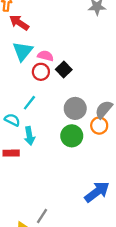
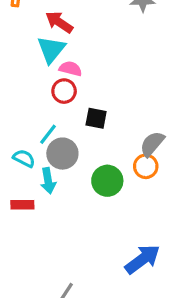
red arrow: (19, 23) -> (59, 22), moved
cyan triangle: (23, 51) -> (51, 49), moved
black square: (64, 70) -> (96, 118), moved, turned -35
gray circle: (75, 108) -> (62, 154), moved

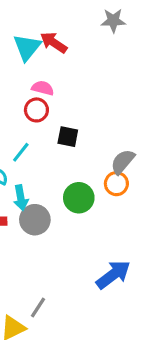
red arrow: (59, 22) -> (54, 43), moved
cyan triangle: (51, 49) -> (27, 47), moved
gray circle: (62, 154) -> (35, 220), moved

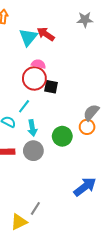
red circle: (36, 110) -> (34, 78), size x1.5
black square: (68, 137) -> (51, 87), moved
cyan arrow: (21, 198) -> (32, 128), moved

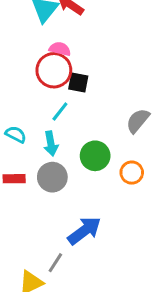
cyan line: (24, 106) -> (60, 111), moved
orange circle: (87, 127) -> (132, 173), moved
blue arrow: (85, 187) -> (84, 231), moved

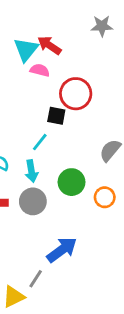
pink semicircle: (60, 49) -> (40, 70), moved
red circle: (54, 70) -> (76, 94), moved

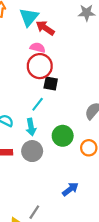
cyan triangle: (26, 50) -> (29, 17), moved
red circle: (76, 94) -> (40, 66), moved
blue arrow: (62, 250) -> (70, 189), moved, size x0.7

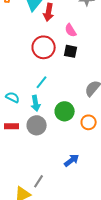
red arrow: (45, 28) -> (49, 12), turned -114
pink semicircle: (38, 48) -> (71, 30), moved, turned -136
black square: (51, 84) -> (71, 51), moved

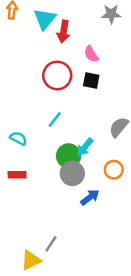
cyan arrow: (36, 103) -> (85, 147), moved, turned 49
green circle: (65, 111) -> (69, 156), moved
gray circle: (37, 125) -> (72, 173), moved
blue arrow: (72, 160) -> (90, 197), moved

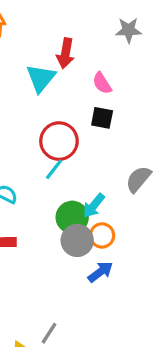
cyan triangle: (45, 19) -> (41, 78), moved
red circle: (57, 76) -> (59, 141), moved
orange circle: (114, 170) -> (102, 235), moved

